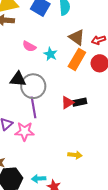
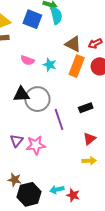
red triangle: (67, 103) -> (90, 139), moved
purple line: (34, 107) -> (59, 119), moved

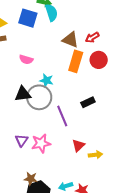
cyan star: (50, 65) -> (46, 80), moved
red triangle: (90, 139) -> (78, 145), moved
brown star: (15, 180) -> (31, 179), moved

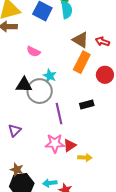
red arrow: (92, 37) -> (102, 42), turned 40
red circle: (99, 60) -> (105, 75), moved
pink star: (41, 143) -> (55, 143), moved

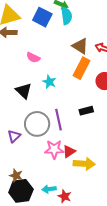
black triangle: (24, 85) -> (24, 91), turned 42
gray circle: (40, 91) -> (37, 124), moved
yellow arrow: (85, 158) -> (84, 164), size x1.5

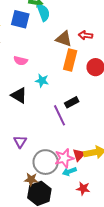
black rectangle: (86, 111) -> (72, 102), moved
gray circle: (37, 124) -> (46, 162), moved
pink star: (54, 149) -> (64, 158), moved
red triangle: (69, 151) -> (79, 155), moved
cyan arrow: (49, 189) -> (69, 171), moved

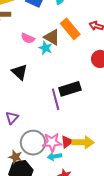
brown triangle: (64, 39) -> (52, 37), moved
orange rectangle: (70, 60) -> (70, 29), moved, turned -65
cyan star: (42, 81) -> (45, 48), moved
black rectangle: (72, 102) -> (70, 89), size x1.5

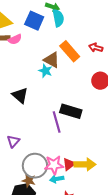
pink semicircle: (28, 38) -> (15, 39), moved, turned -48
black rectangle: (70, 89) -> (71, 111), turned 35
brown star: (15, 157) -> (29, 181), moved

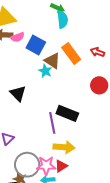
blue square: (34, 21) -> (36, 45), moved
yellow arrow: (85, 164) -> (64, 147), moved

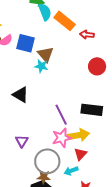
orange rectangle: (71, 53) -> (65, 21), moved
brown triangle: (52, 61) -> (46, 54), turned 30
black rectangle: (67, 113) -> (92, 110), moved
pink star: (46, 166) -> (62, 138), moved

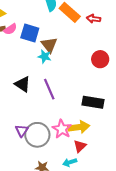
red arrow: (87, 35) -> (94, 19), moved
purple line: (61, 115) -> (49, 89), moved
pink star: (62, 138) -> (62, 129), turned -30
gray circle: (47, 161) -> (37, 135), moved

